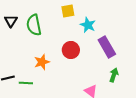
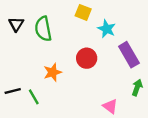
yellow square: (68, 11) -> (83, 12), turned 32
green line: (26, 83) -> (34, 97), turned 56

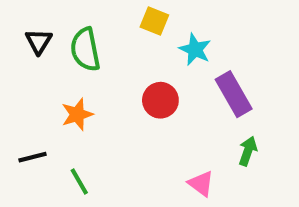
orange star: (53, 72) -> (77, 114), moved
green line: (34, 97) -> (79, 181), moved

